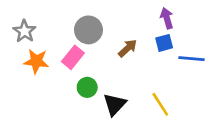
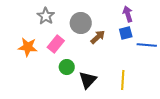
gray circle: (88, 30) -> (81, 23), moved
gray star: (25, 31) -> (46, 16), moved
yellow line: (160, 104) -> (123, 80), turned 36

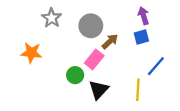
pink rectangle: (56, 44) -> (94, 59), moved
blue line: (147, 45) -> (156, 66), moved, turned -54

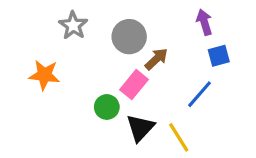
blue square: (141, 37) -> (219, 56), moved
blue line: (156, 66) -> (200, 94), moved
yellow line: (138, 90) -> (179, 137), moved, turned -35

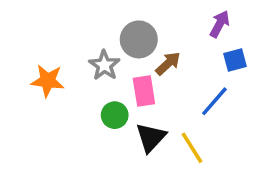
purple arrow: (204, 22) -> (220, 24), turned 45
gray star: (73, 25) -> (104, 65), moved
pink rectangle: (134, 85) -> (144, 91), turned -48

